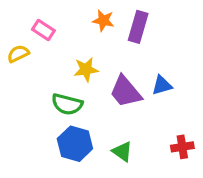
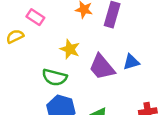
yellow star: (86, 69) -> (70, 49), turned 30

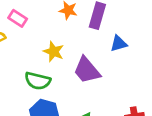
blue triangle: (131, 62) -> (119, 44), moved

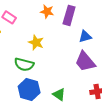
purple trapezoid: (87, 70) -> (85, 61), moved

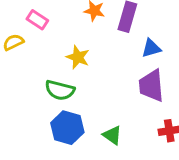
purple trapezoid: (85, 61) -> (151, 86), turned 35

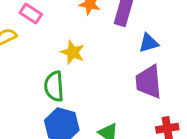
green semicircle: (60, 90) -> (54, 86), turned 72

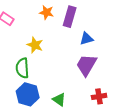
purple trapezoid: (149, 82) -> (86, 65), turned 35

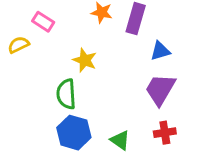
red cross: (99, 96) -> (165, 133), moved

